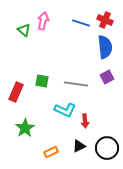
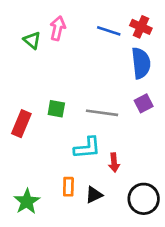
cyan L-shape: (65, 110) -> (87, 148), turned -30
green star: (25, 128) -> (27, 201), moved
black triangle: (79, 146) -> (94, 195), moved
orange rectangle: (51, 152) -> (68, 187), moved, turned -64

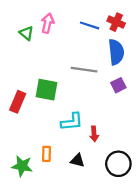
green square: (56, 109) -> (46, 90), size x1.5
gray line: (102, 113) -> (84, 70), moved
orange rectangle: (68, 187) -> (46, 154), moved
black triangle: (94, 195) -> (77, 160), turned 40
green star: (27, 201) -> (22, 166), turned -30

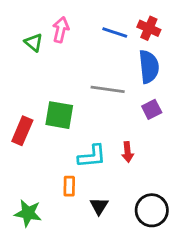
red arrow: (94, 134) -> (128, 152), moved
orange rectangle: (46, 154) -> (69, 186), moved
black triangle: (77, 160) -> (99, 206), turned 48

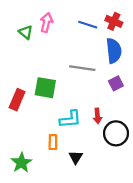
black circle: (152, 210) -> (116, 133), moved
green star: (28, 213) -> (21, 163), turned 30

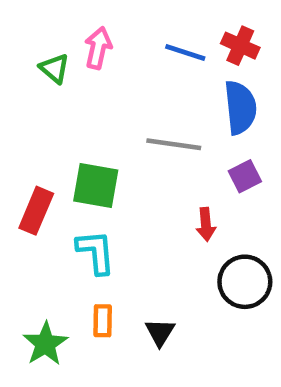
red arrow: (97, 116) -> (206, 224), moved
cyan L-shape: (70, 119) -> (96, 252), moved, turned -90
orange rectangle: (53, 142) -> (103, 321), moved

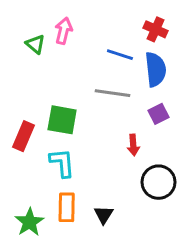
blue line: (185, 52) -> (120, 55), moved
orange rectangle: (103, 321) -> (67, 207), size x1.4

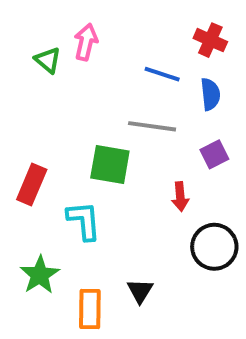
blue semicircle: (156, 69) -> (210, 94), size x0.7
green square: (62, 120) -> (110, 164), moved
orange rectangle: (67, 207) -> (90, 309), moved
green star: (29, 222) -> (40, 275), moved

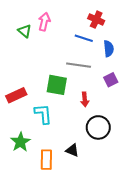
red cross: (210, 40) -> (96, 20), moved
red rectangle: (32, 185) -> (16, 95), turned 42
red arrow: (180, 197) -> (85, 99), moved
black circle: (214, 247) -> (98, 127), moved
black triangle: (140, 291) -> (72, 150), turned -40

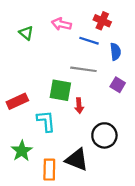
pink arrow: (44, 22) -> (61, 24), moved, turned -90
purple square: (111, 80) -> (118, 85), turned -32
red arrow: (85, 99) -> (79, 106), moved
black triangle: (72, 150) -> (77, 160), size x1.6

